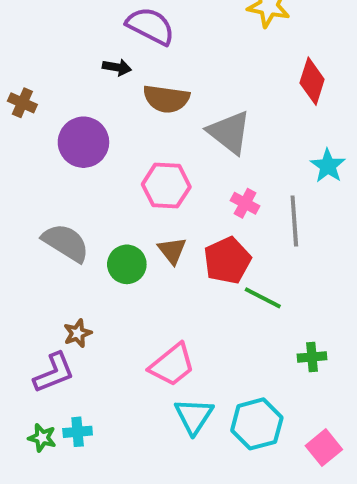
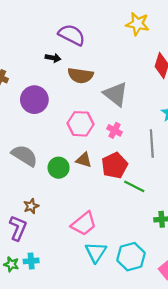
pink cross: (245, 203) -> (115, 130), moved
brown triangle: (172, 251) -> (84, 160), turned -35
purple L-shape: (54, 373) -> (18, 228), turned -45

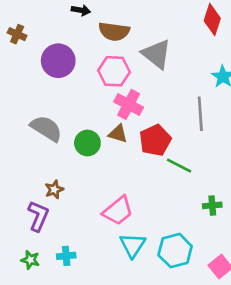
pink hexagon: (80, 124) -> (114, 71), moved
pink cross: (115, 130) -> (129, 104), moved, size x1.5
cyan cross: (31, 261) -> (66, 256), moved

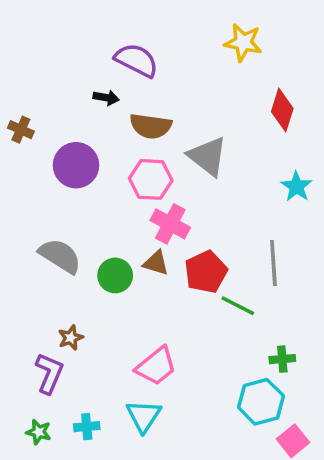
gray line: (200, 114) -> (273, 263), moved
cyan triangle: (133, 245) -> (144, 416), moved
cyan hexagon: (175, 251) -> (261, 402), moved

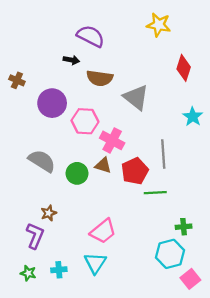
pink hexagon: (151, 179) -> (85, 121), moved
gray line: (273, 263) -> (163, 154), moved
green line: (238, 306) -> (155, 193), turned -30

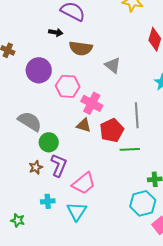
gray triangle: (136, 97) -> (113, 65), size x0.7
green circle: (77, 173) -> (49, 142), moved
purple L-shape: (35, 236) -> (59, 165), moved
cyan cross: (59, 270) -> (48, 201), moved

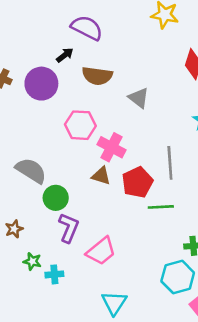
black arrow: (56, 32) -> (65, 55), turned -48
purple circle: (39, 70) -> (41, 84), moved
brown star: (36, 167) -> (14, 229), moved
cyan triangle: (77, 211) -> (114, 303), moved
green star: (18, 220) -> (32, 261), moved

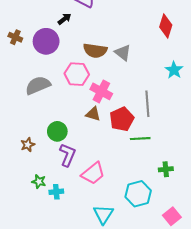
brown semicircle: (97, 76) -> (95, 51), moved
gray semicircle: (31, 171) -> (38, 85), moved, turned -55
brown star: (14, 229) -> (28, 145), moved
cyan hexagon: (178, 277) -> (138, 194), moved

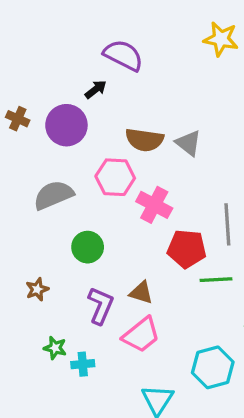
brown triangle: (93, 114) -> (141, 293), moved
red pentagon: (122, 119) -> (187, 249), turned 30
green circle: (57, 131) -> (88, 247), moved

